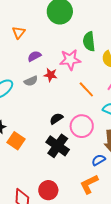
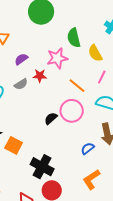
pink circle: (82, 126) -> (72, 111), moved
black cross: (58, 146) -> (42, 167), moved
blue semicircle: (99, 160) -> (88, 148), moved

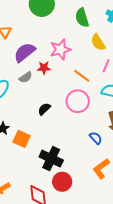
green semicircle: (74, 38) -> (82, 18), moved
purple semicircle: (21, 59) -> (25, 52), size x1.6
black semicircle: (51, 118) -> (44, 109), moved
blue semicircle: (88, 148) -> (96, 138), turned 88

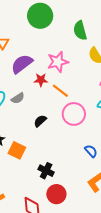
orange line: (82, 76) -> (60, 91), moved
gray semicircle: (26, 77) -> (18, 98), moved
black cross: (51, 159) -> (46, 171), size x0.7

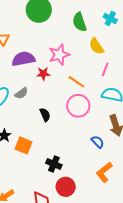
purple semicircle: (22, 64) -> (23, 59), turned 30
orange line: (60, 91) -> (76, 82), moved
black semicircle: (40, 121) -> (45, 115), turned 112

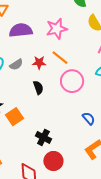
red star: (43, 74) -> (39, 63), moved
orange line: (76, 82) -> (60, 58), moved
orange square: (24, 145) -> (15, 117), turned 30

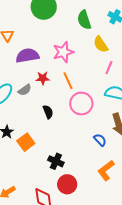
orange line: (60, 58) -> (68, 81), turned 30
red star: (39, 63) -> (43, 78), moved

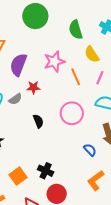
purple semicircle: (27, 56) -> (18, 65), turned -60
orange line: (68, 81) -> (76, 77), moved
orange square: (26, 142) -> (18, 176), moved

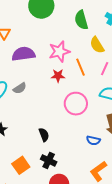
purple semicircle: (18, 65) -> (23, 54), turned 60
red star: (33, 87) -> (58, 76), moved
black semicircle: (38, 121) -> (44, 135), moved
blue semicircle: (90, 150) -> (93, 140), turned 144

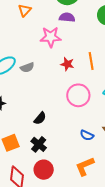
pink star: (59, 52) -> (51, 37), moved
purple semicircle: (23, 54) -> (67, 17), moved, size x0.7
black semicircle: (44, 135) -> (40, 118), turned 48

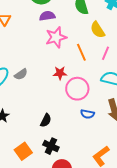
pink star: (51, 37) -> (56, 37), moved
red star: (67, 64) -> (60, 73), moved
blue semicircle: (87, 135) -> (87, 114), moved

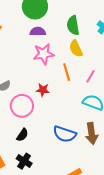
yellow semicircle: (98, 30) -> (76, 49), moved
pink circle: (77, 89) -> (22, 106), moved
blue semicircle: (87, 114) -> (65, 134), size x1.6

